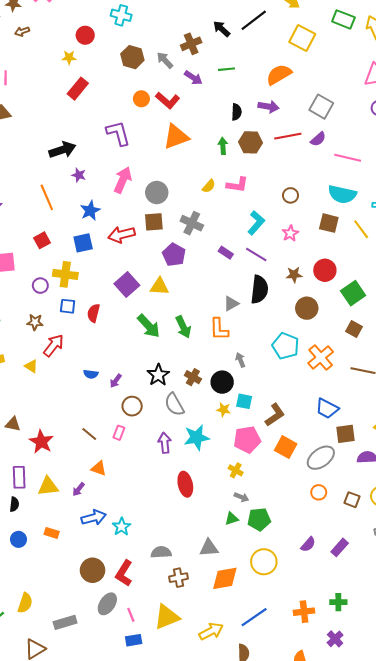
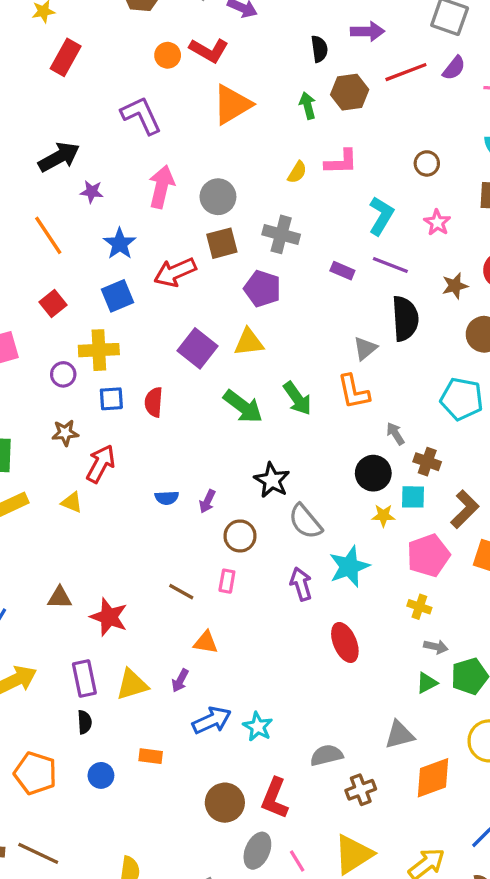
brown cross: (193, 377) -> (427, 462), moved

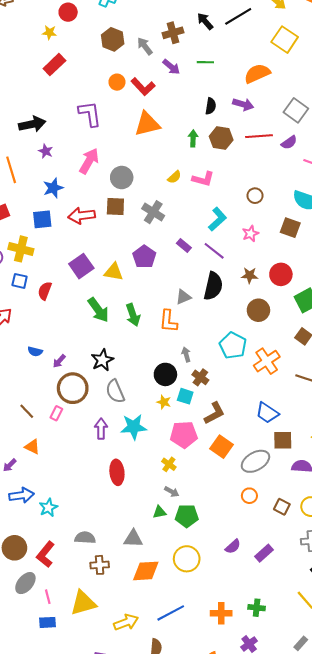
purple pentagon: (262, 289) -> (144, 257), moved
brown circle: (240, 536) -> (73, 388), size x1.5

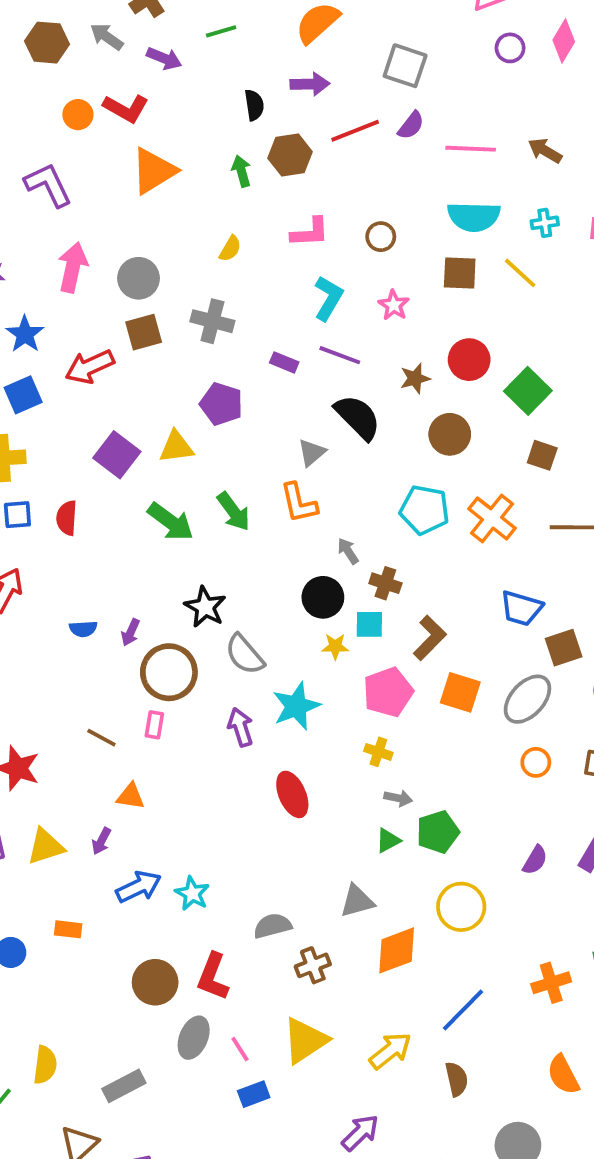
pink L-shape: (203, 179) -> (310, 232), moved
black semicircle: (213, 286) -> (358, 417), turned -40

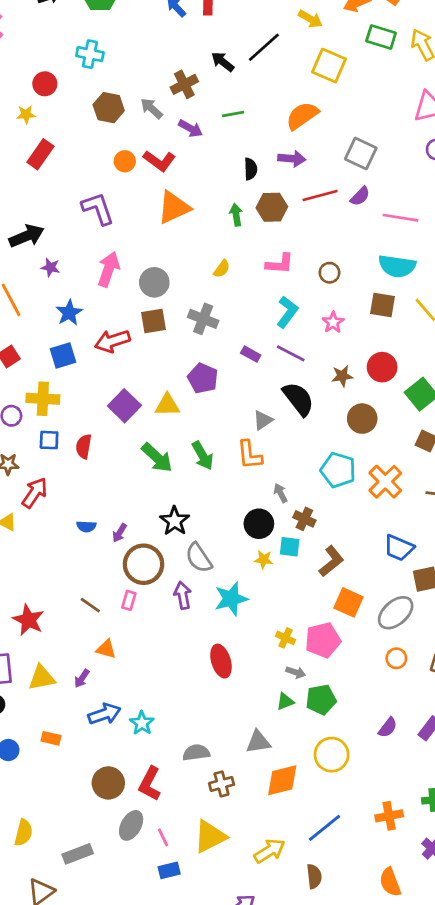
pink pentagon: (388, 692) -> (323, 640), moved
purple arrow: (241, 727) -> (183, 595), moved

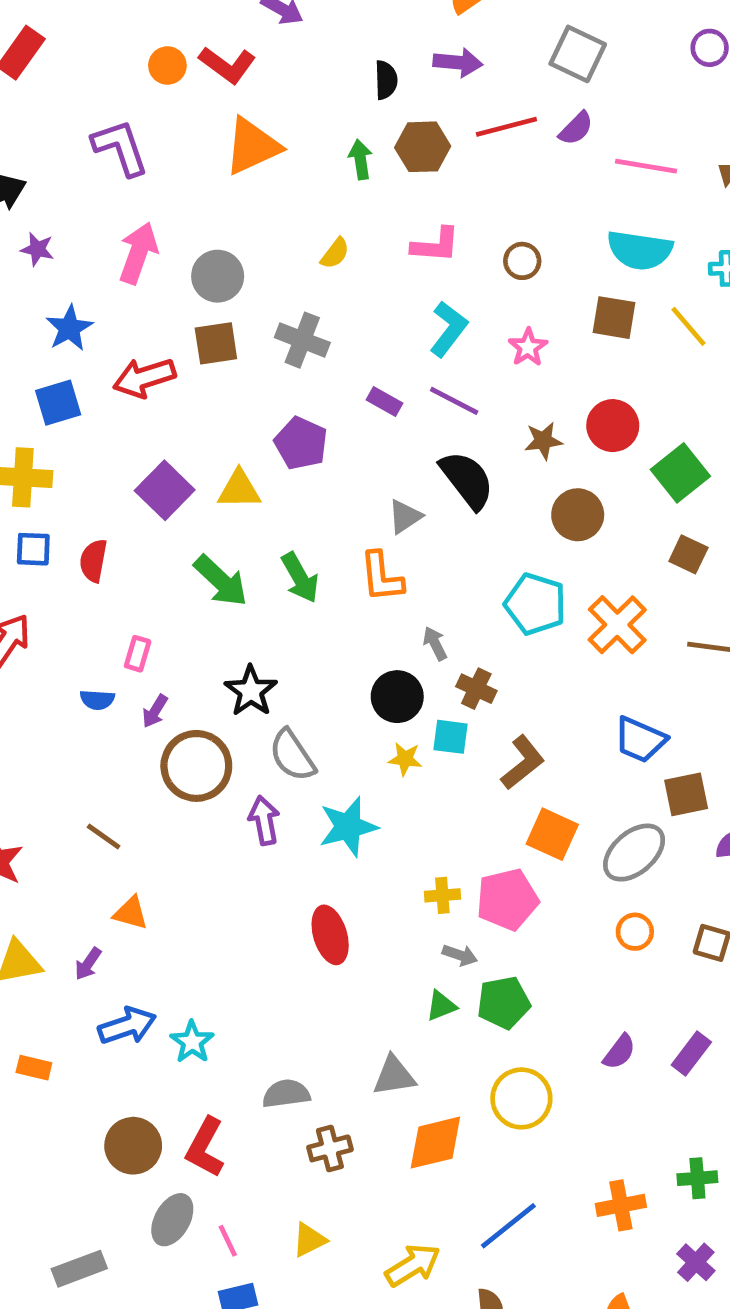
pink rectangle: (129, 600) -> (138, 654), moved
yellow cross: (286, 638) -> (442, 895), turned -30
yellow triangle: (210, 837) -> (309, 1240), size x0.6

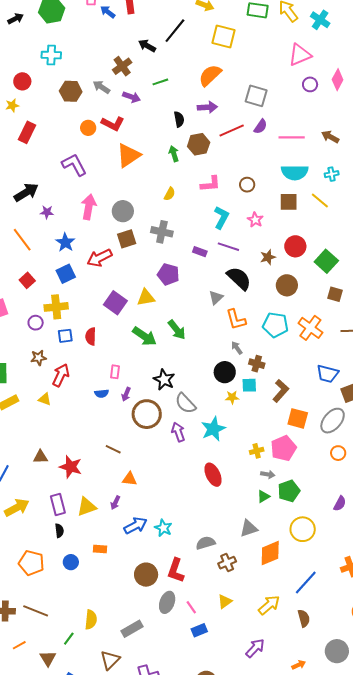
orange L-shape: (382, 577) -> (236, 320), moved

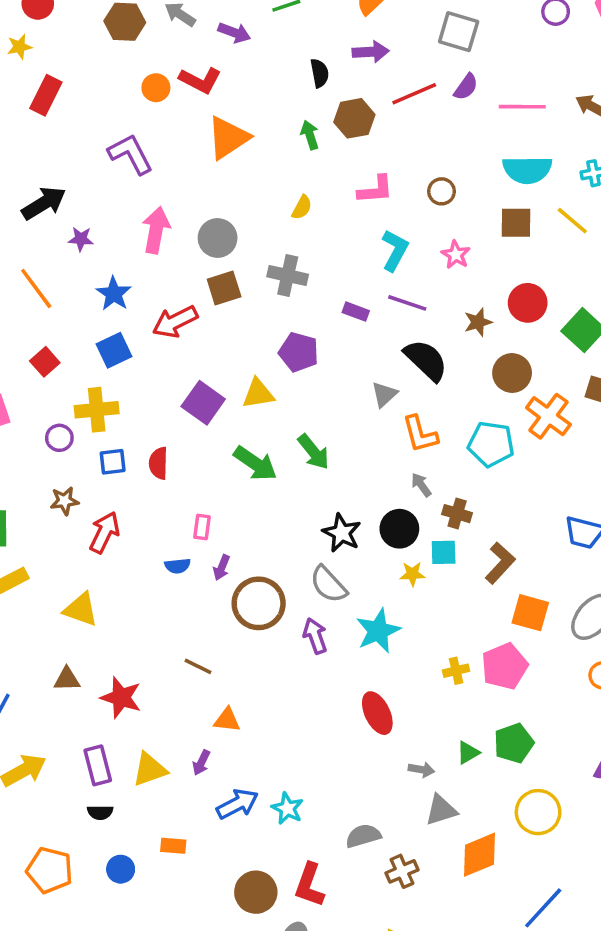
orange cross: (310, 328) -> (548, 416), moved
black star: (164, 380) -> (342, 533), moved
yellow triangle: (45, 399) -> (81, 609), moved, size x1.5
gray arrow: (268, 474) -> (421, 770), moved
black semicircle: (59, 531) -> (100, 812), turned 96

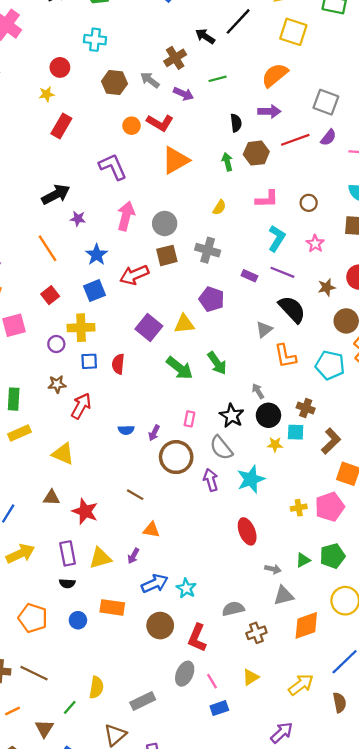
gray arrow: (421, 485) -> (258, 391), moved
pink rectangle: (202, 527) -> (189, 419), moved
orange rectangle: (173, 846) -> (112, 607), size x1.5
brown circle: (256, 892) -> (160, 626), moved

